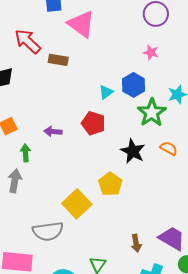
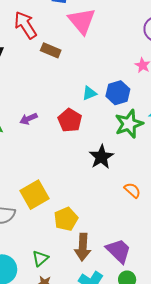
purple arrow: (53, 132) -> (29, 119), turned -42
orange semicircle: (169, 148) -> (132, 190), moved
yellow pentagon: (110, 184) -> (66, 219), moved
brown arrow: (136, 243) -> (83, 247), size x1.5

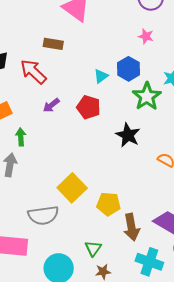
red arrow: (25, 25) -> (33, 72), moved
purple arrow: (29, 119) -> (51, 105), moved
yellow pentagon: (66, 219) -> (108, 204), turned -30

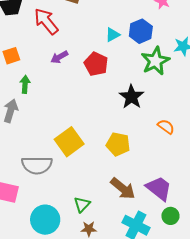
yellow pentagon: (108, 204) -> (118, 144), moved
brown arrow: (131, 227) -> (123, 188), turned -48

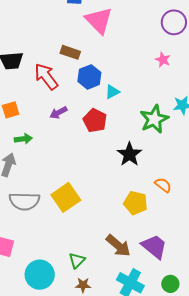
blue hexagon: (141, 31) -> (89, 77), moved
green arrow: (25, 84) -> (23, 139), turned 78
yellow pentagon: (118, 144) -> (136, 203), moved
gray semicircle: (37, 165) -> (24, 201), moved
green circle: (170, 216) -> (170, 284), moved

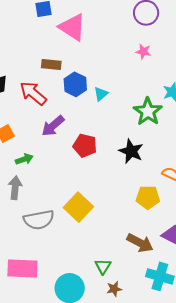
purple arrow: (58, 113) -> (53, 126), size x1.4
red pentagon: (95, 120) -> (85, 146), moved

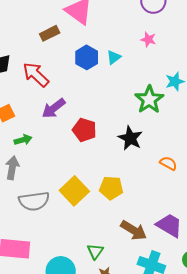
brown rectangle: (51, 64) -> (50, 33), moved, turned -36
blue hexagon: (75, 84) -> (87, 57), moved
cyan triangle: (101, 94) -> (114, 57), moved
yellow pentagon: (148, 197) -> (111, 188), moved

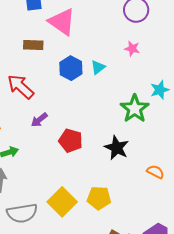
brown rectangle: (50, 33) -> (33, 45), turned 30
purple arrow: (54, 108) -> (39, 120), size x0.7

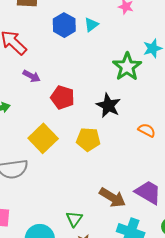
purple arrow: (39, 120) -> (32, 76), turned -114
yellow pentagon: (99, 198) -> (88, 139), moved
yellow square: (62, 202) -> (43, 138), moved

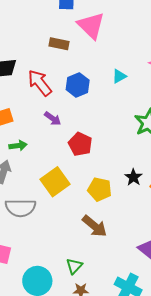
blue hexagon: (64, 25) -> (78, 85), moved
black star: (108, 105) -> (133, 177), moved, size x0.7
brown arrow: (112, 197) -> (95, 226), moved

